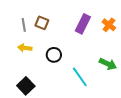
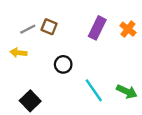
gray line: (24, 25) -> (28, 29), turned 72
yellow arrow: (25, 48) -> (18, 53), moved
green arrow: (108, 64) -> (127, 91), moved

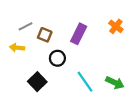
brown square: (49, 27) -> (45, 35), moved
purple rectangle: (97, 28) -> (79, 34), moved
black square: (30, 101) -> (37, 82), moved

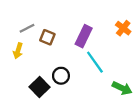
yellow arrow: (17, 48) -> (18, 51), turned -80
black circle: (57, 58) -> (61, 76), moved
cyan line: (85, 82) -> (95, 62), moved

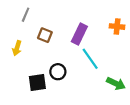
gray line: (27, 28) -> (26, 15), moved, turned -40
orange cross: (123, 28) -> (117, 27), turned -32
black square: (39, 87) -> (37, 82), turned 36

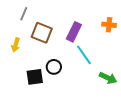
brown square: (45, 35) -> (42, 33), size x1.5

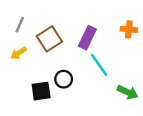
gray line: (24, 14) -> (20, 25), moved
brown square: (42, 33) -> (49, 39), turned 35
yellow arrow: (16, 45) -> (19, 53), turned 40

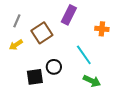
orange cross: (129, 29) -> (102, 29), moved
purple rectangle: (87, 38) -> (69, 15), moved
green arrow: (128, 92) -> (92, 81), moved

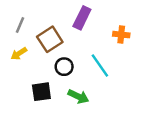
black circle: (54, 67) -> (64, 67), moved
green arrow: (92, 81) -> (78, 96), moved

